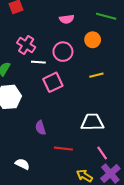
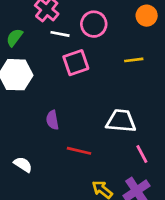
orange circle: (93, 40) -> (147, 16), moved
pink line: (102, 153) -> (142, 154), moved

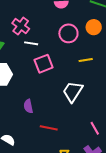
pink circle: (94, 24) -> (68, 33), moved
white trapezoid: (121, 121) -> (73, 92), moved, turned -60

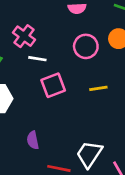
yellow line: (86, 60) -> (98, 88), moved
white trapezoid: (73, 92) -> (89, 154), moved

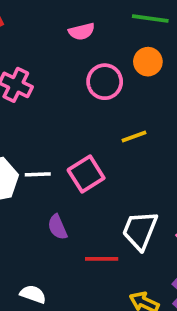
white line: (37, 59) -> (38, 174), moved
pink square: (53, 85) -> (86, 174), moved

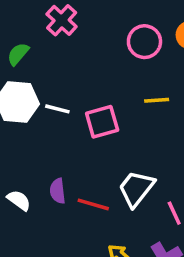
purple semicircle: (57, 227) -> (58, 191), moved
white semicircle: (33, 294) -> (19, 200), moved

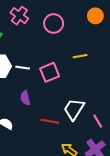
pink circle: (144, 42) -> (54, 23), moved
purple semicircle: (58, 191) -> (25, 98), moved

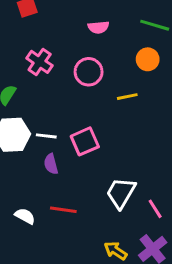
yellow line: (80, 56) -> (127, 97), moved
purple semicircle: (25, 98) -> (51, 164), moved
red line: (50, 121) -> (63, 210), moved

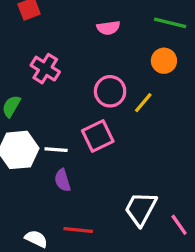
pink circle: (89, 72) -> (110, 91), moved
yellow line: (127, 97) -> (143, 103), turned -36
pink square: (85, 141) -> (98, 136), moved

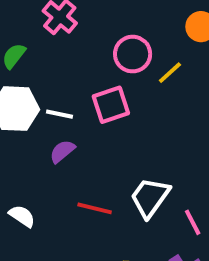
purple semicircle: (63, 180) -> (62, 151), turned 60
red line: (78, 230) -> (95, 208), moved

